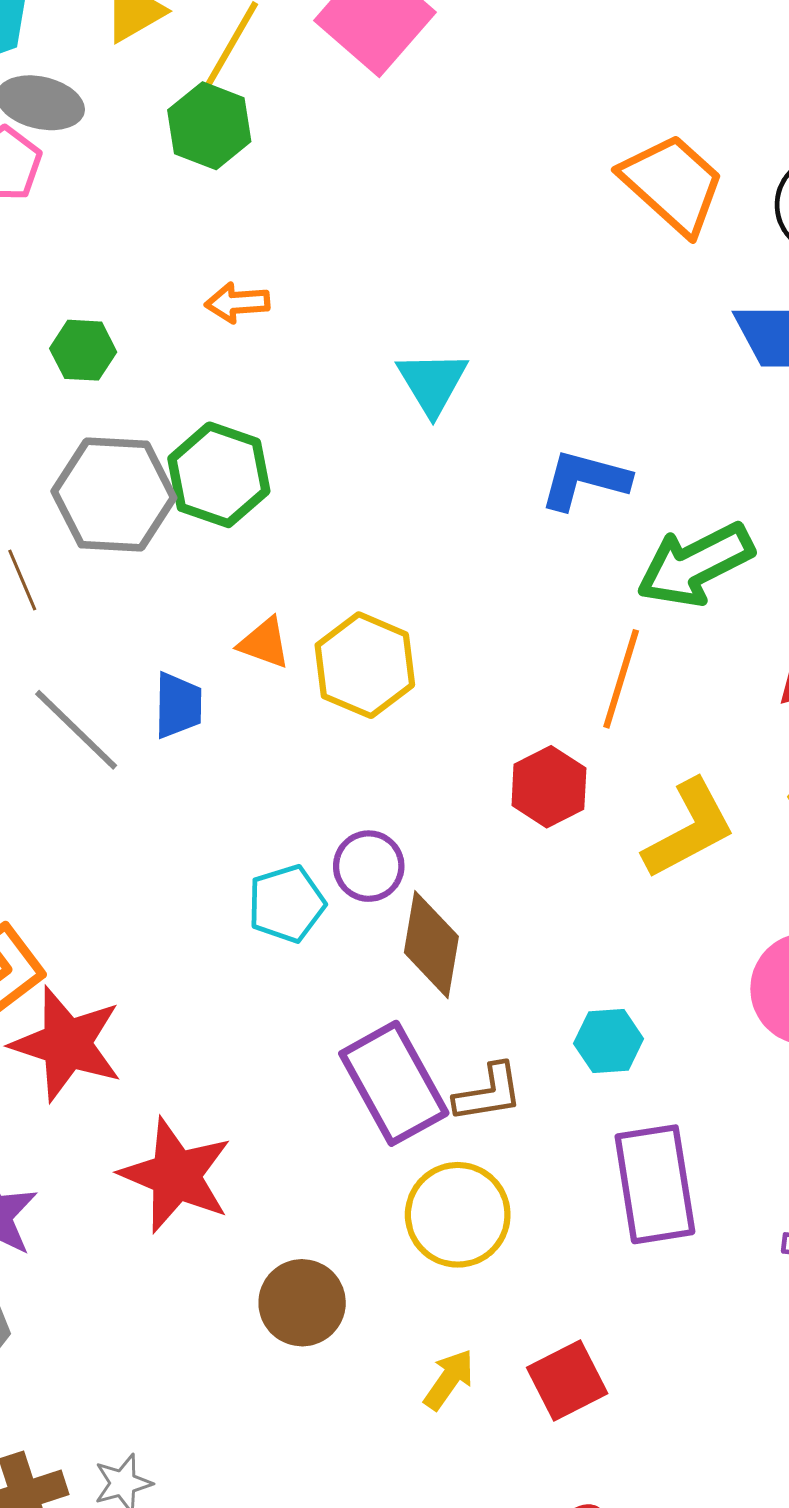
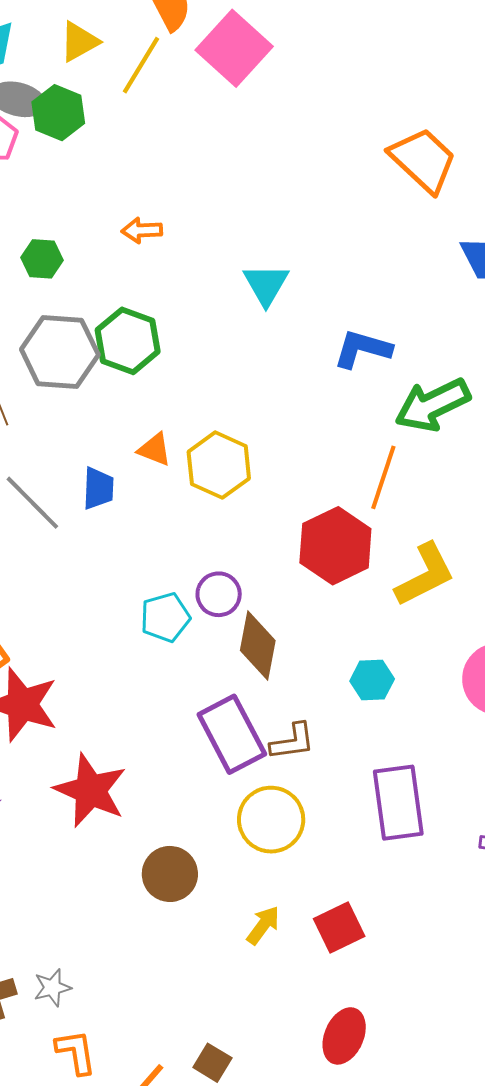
green hexagon: (209, 126) -> (58, 113), moved
red hexagon: (549, 787) -> (335, 546), size x1.5
cyan hexagon: (609, 1041) -> (372, 680), moved

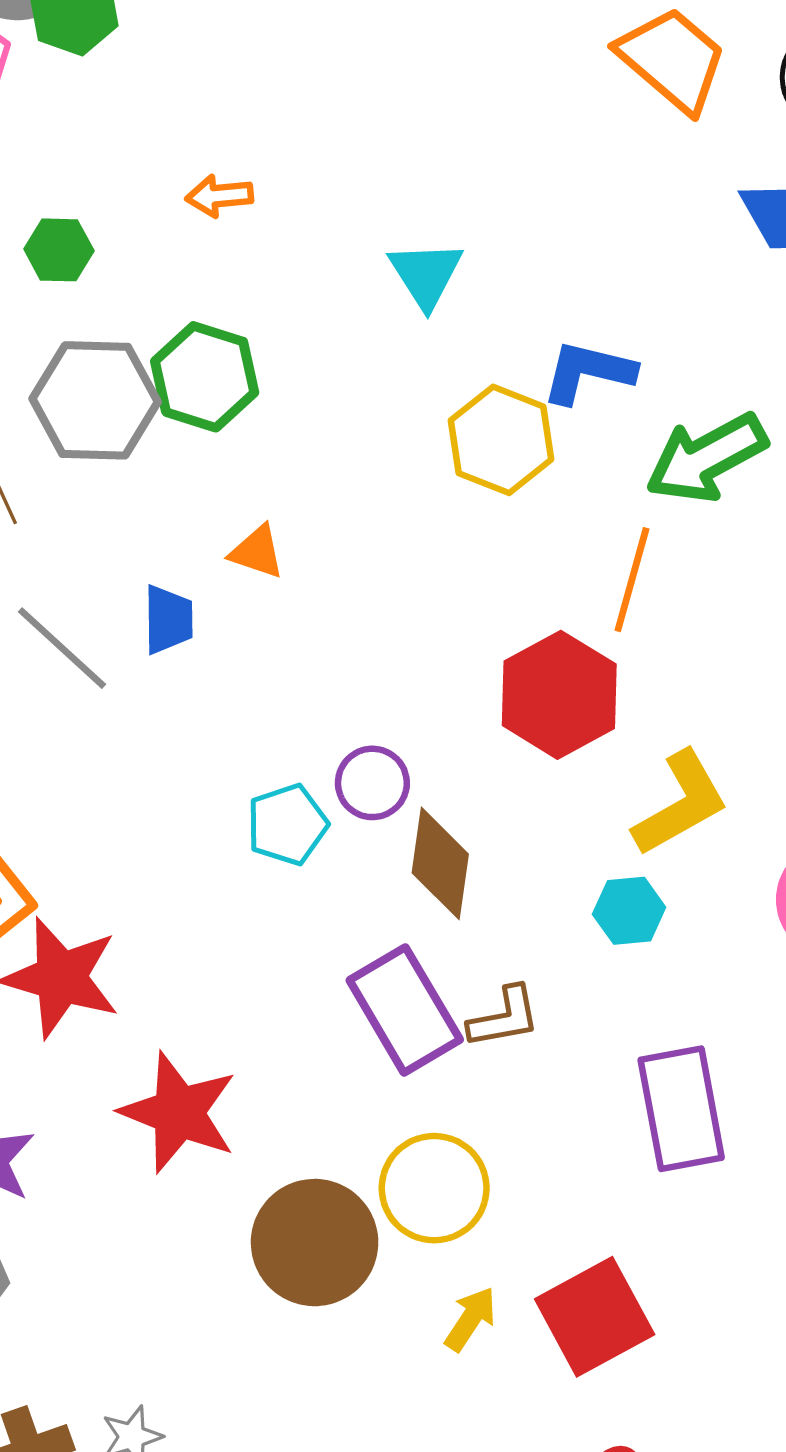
yellow hexagon: (219, 465) -> (501, 440), moved
yellow L-shape: (425, 575) -> (681, 804), moved
yellow circle: (271, 820) -> (434, 1188), moved
brown circle: (170, 874) -> (315, 1243), size x1.4
red square: (339, 928) -> (595, 1317), size x1.4

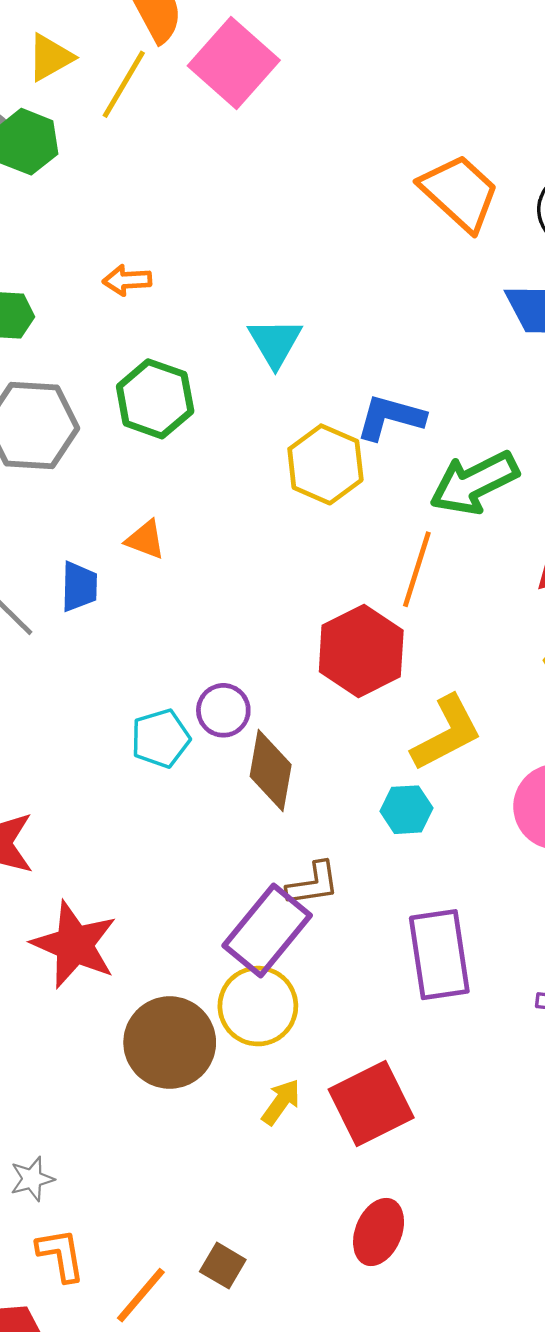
green hexagon: (205, 377) -> (155, 399), moved
purple rectangle: (405, 1010) -> (267, 931), moved, turned 68

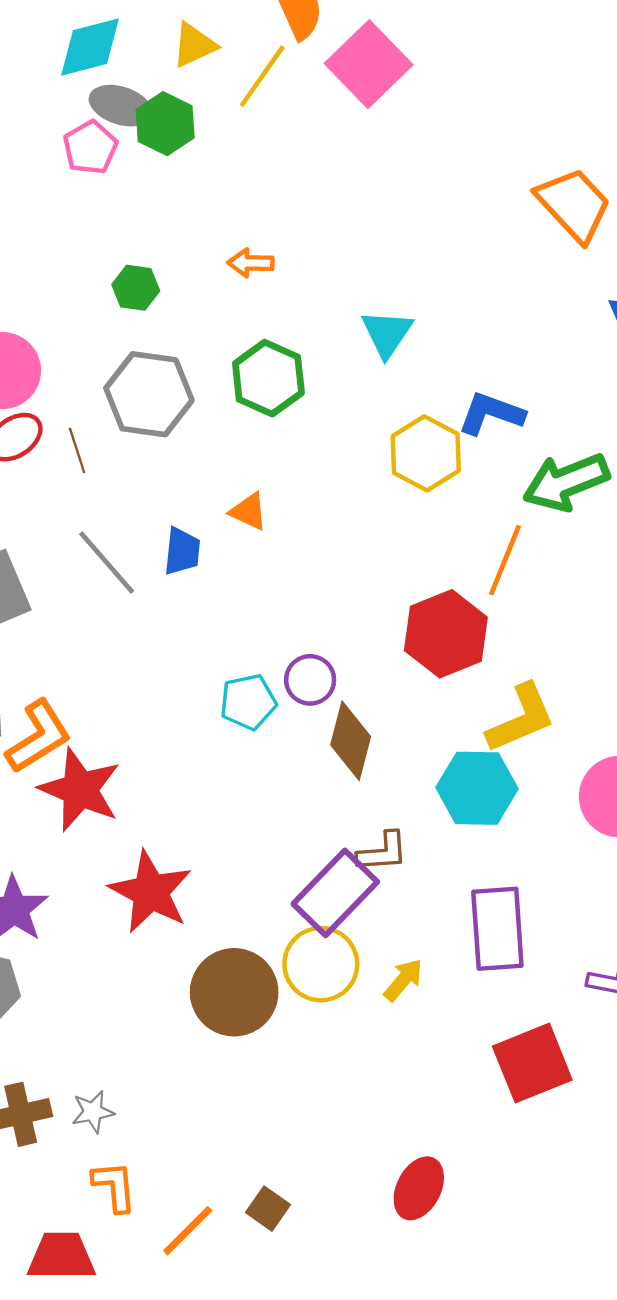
cyan hexagon: (406, 810) -> (477, 788), size x1.6
yellow arrow: (281, 1102) -> (403, 980), moved
red square: (371, 1104) -> (532, 1063), moved

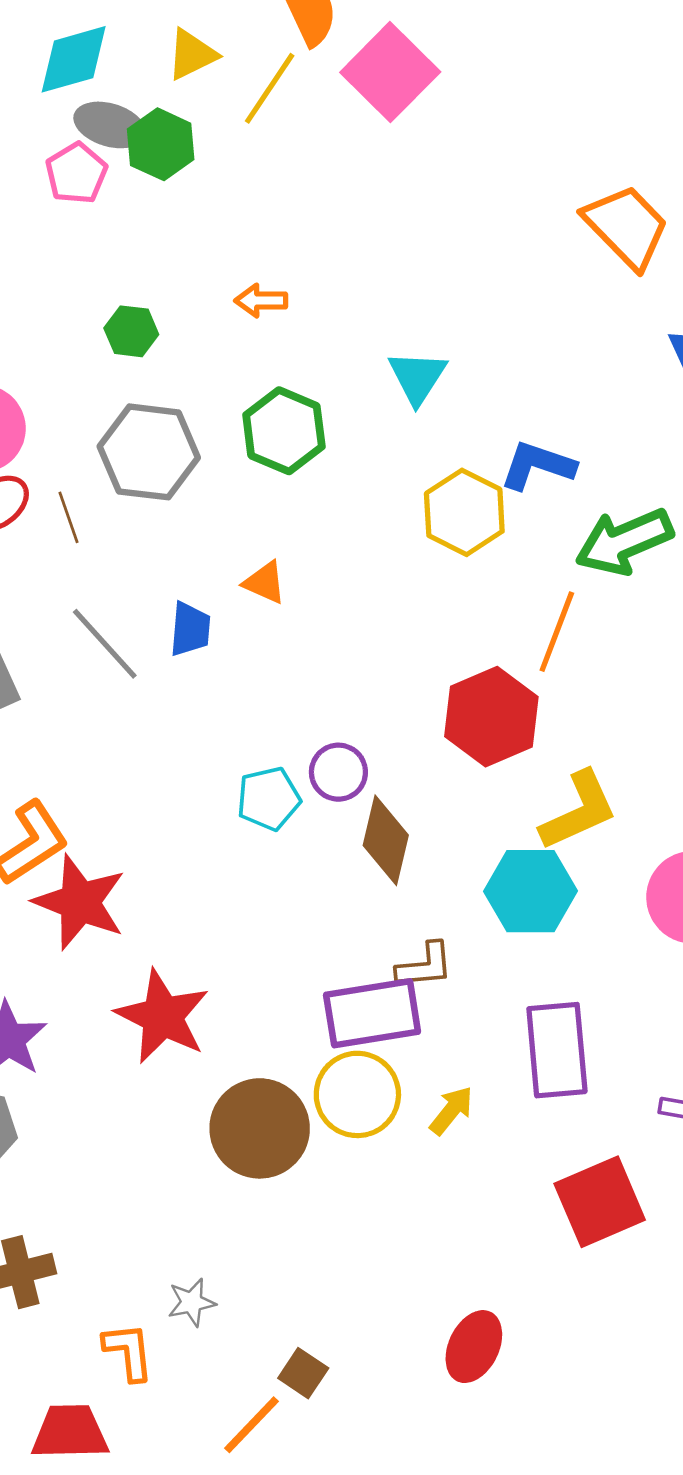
purple rectangle: (335, 893) -> (372, 1013), turned 38
gray star: (93, 1112) -> (192, 1302), moved
orange line: (188, 1231) -> (251, 1425), moved

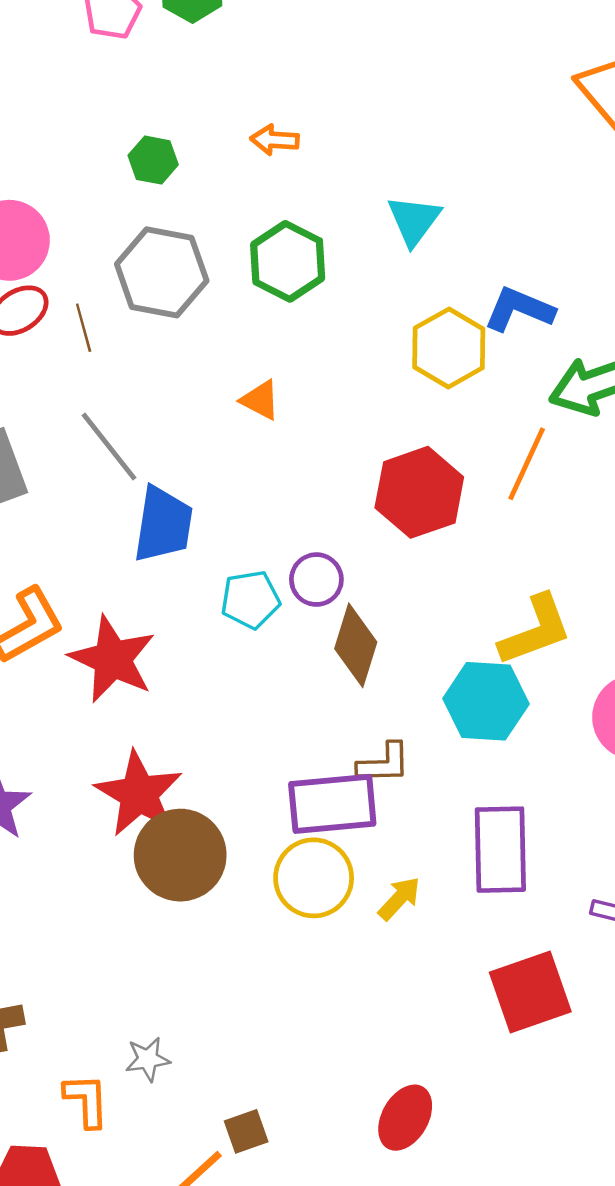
blue trapezoid: (190, 629) -> (163, 524), moved, size x1.5
red hexagon: (491, 717) -> (419, 492), moved
red star: (80, 902) -> (112, 659), moved
brown circle: (260, 1128) -> (180, 855), moved
brown square: (303, 1373) -> (246, 1131), turned 33

